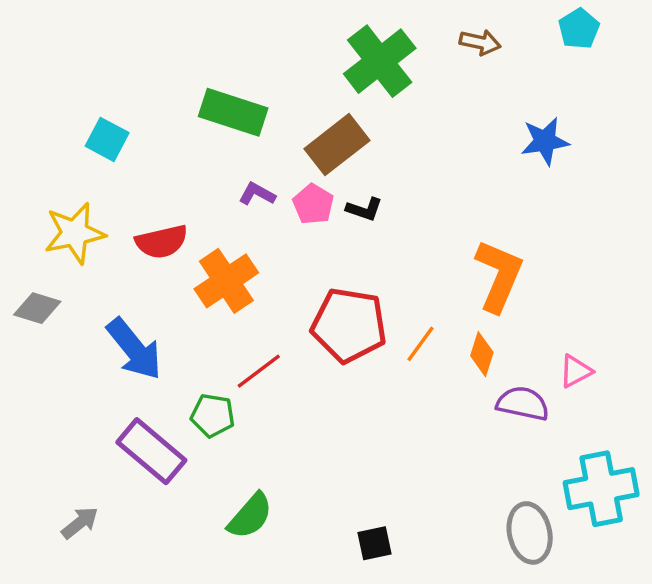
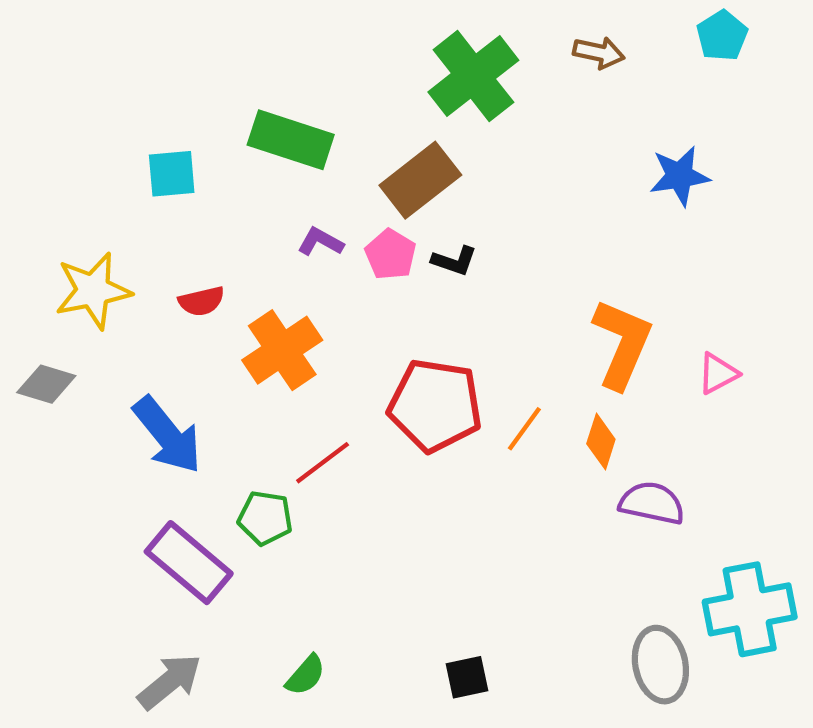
cyan square: (107, 139) -> (172, 174), moved, turned -33
red semicircle: (162, 242) -> (201, 301), size x0.7
pink triangle: (576, 371) -> (718, 373), moved
green semicircle: (250, 516) -> (306, 675), moved, size x0.7
gray arrow: (80, 523) -> (170, 682), moved, size x1.4

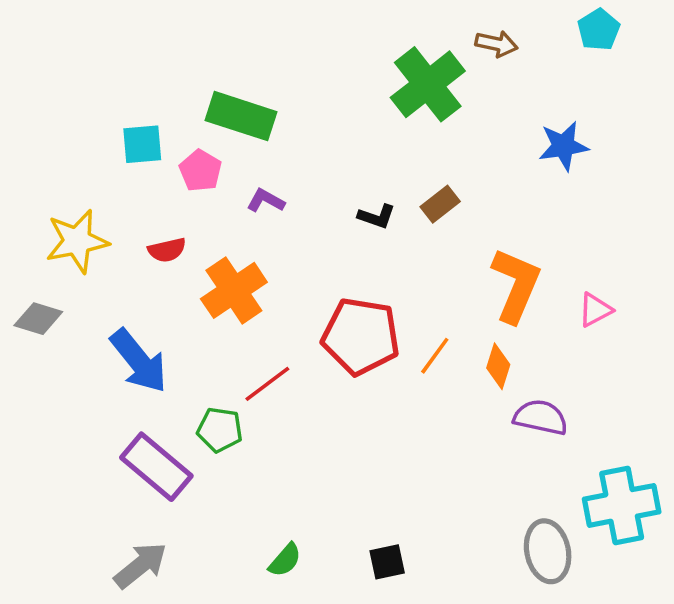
green cross: (473, 76) -> (428, 84), moved
brown rectangle: (420, 180) -> (440, 204), moved, size x0.6
pink pentagon: (391, 254) -> (200, 171), moved
green semicircle: (306, 675) -> (285, 560), moved

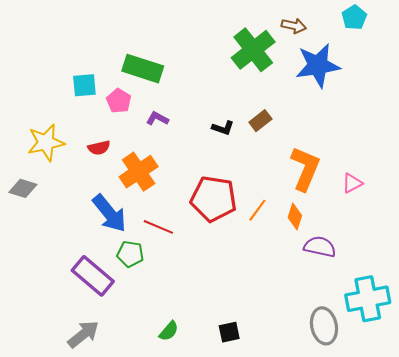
blue star: (563, 146) -> (318, 65), moved, size x1.5
blue arrow: (139, 361) -> (109, 213), moved
red line: (267, 384) -> (158, 227), turned 60

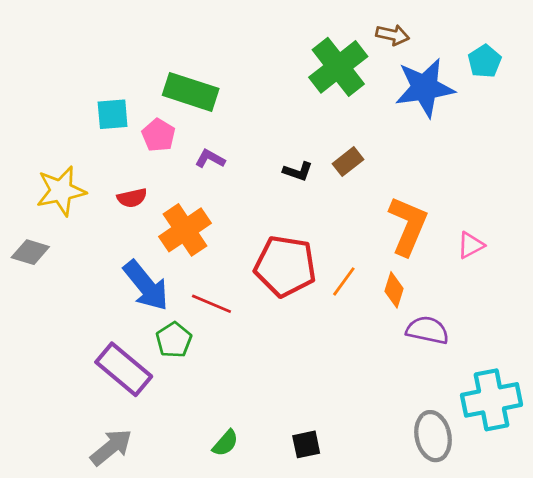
cyan pentagon: (354, 18) -> (485, 61), moved
green pentagon: (130, 254) -> (174, 340), turned 30

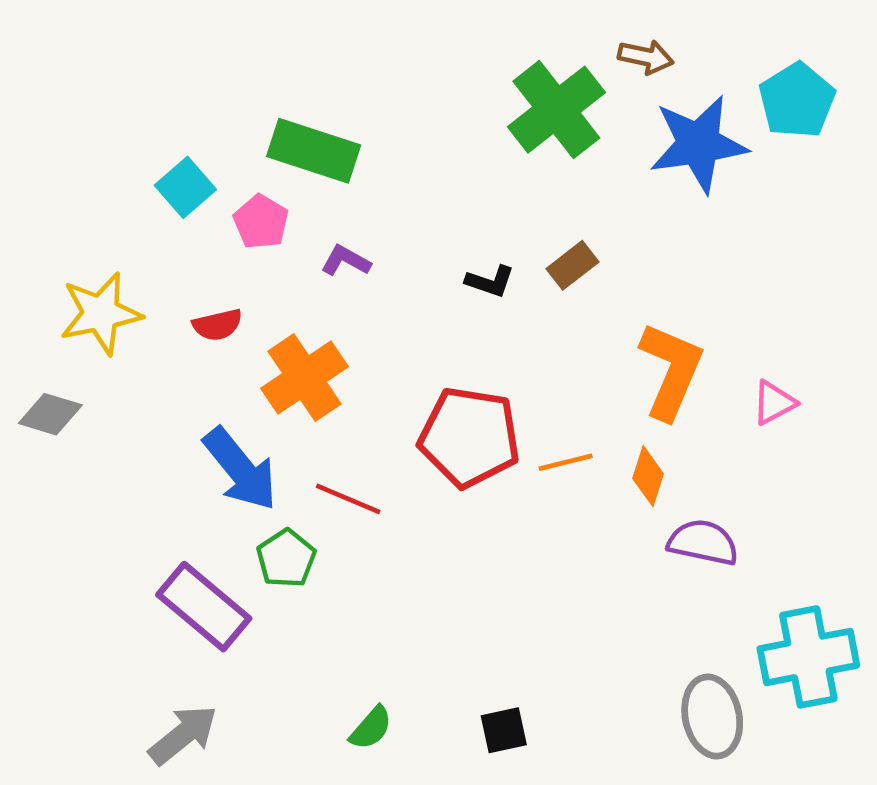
cyan pentagon: (485, 61) -> (797, 100), size x1.4
cyan square: (113, 114) -> (185, 187), turned -36
orange line: (344, 281) -> (566, 462), turned 40

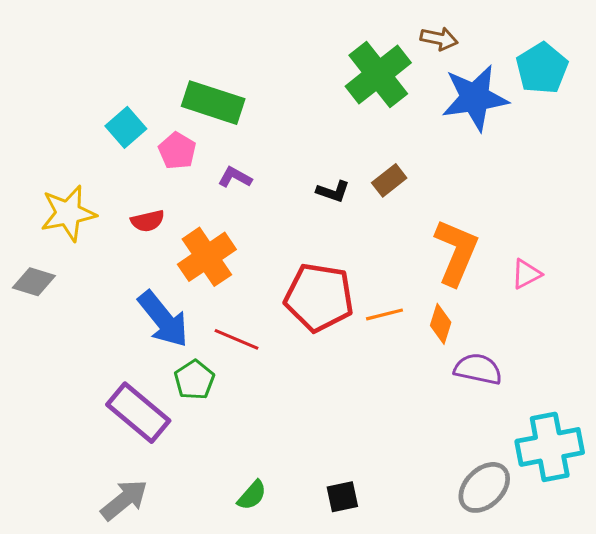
gray ellipse: (712, 716) -> (484, 487), turned 58

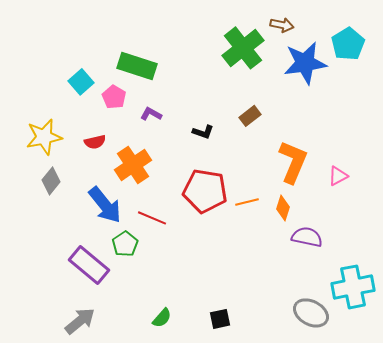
black L-shape: (333, 191) -> (203, 132), moved
gray diamond: (34, 282) -> (51, 181), moved, turned -68
gray ellipse: (484, 487) -> (311, 313), turned 72

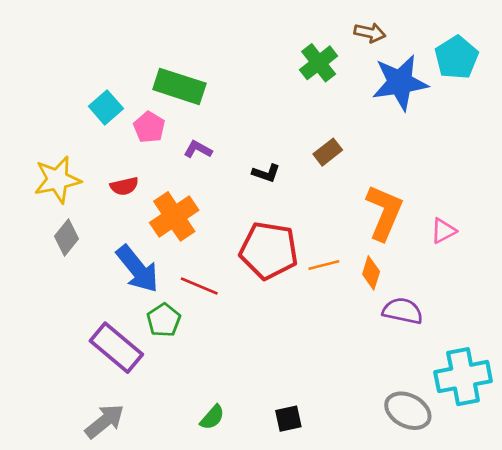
green cross: (243, 48) -> (319, 63), size x0.7

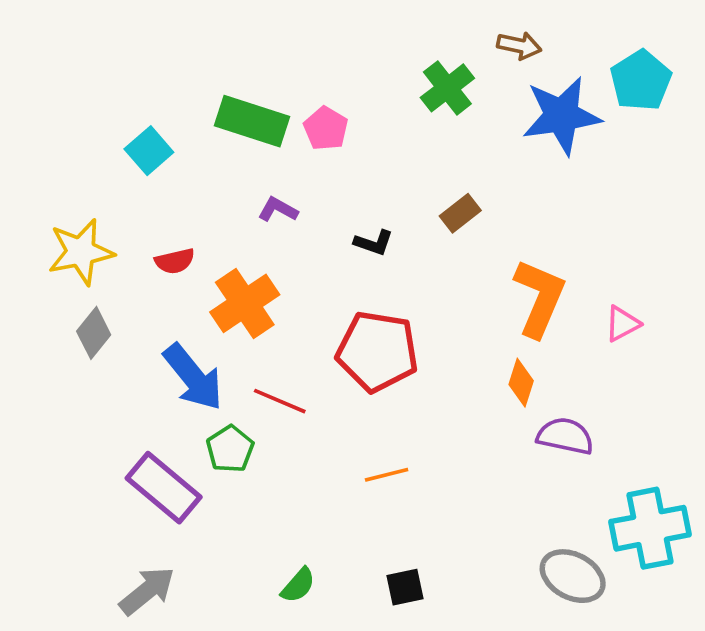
pink pentagon: (149, 127) -> (326, 128), moved
orange line: (324, 265) -> (387, 475), moved

